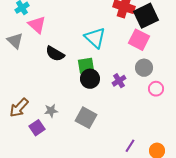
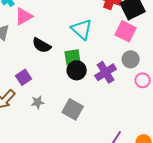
pink triangle: (37, 25) -> (24, 16), turned 48
purple cross: (119, 81) -> (106, 72), size x1.5
purple square: (37, 128) -> (24, 77), moved

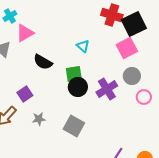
cyan triangle: (82, 29) -> (83, 46), size x0.6
pink square: (126, 31) -> (127, 48), turned 35

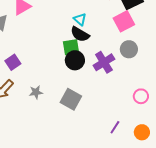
black semicircle: (43, 62) -> (80, 34), moved
purple square: (25, 94) -> (13, 62), moved
pink circle: (144, 97) -> (141, 96), moved

